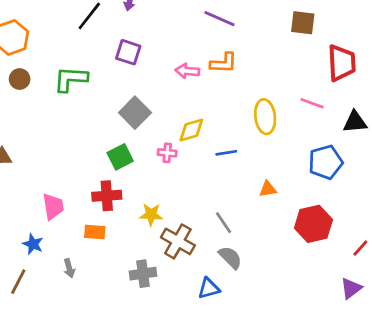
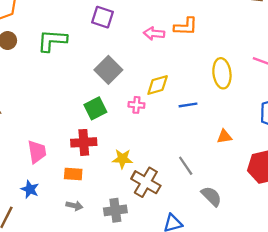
blue star: (33, 244) -> (30, 189), moved
gray semicircle: (230, 257) -> (211, 196), moved
gray arrow: (69, 268) -> (74, 206), moved, turned -63

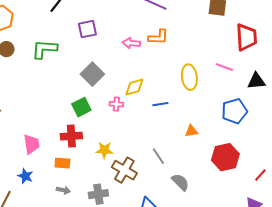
purple square: (102, 17) -> (87, 29), turned -30

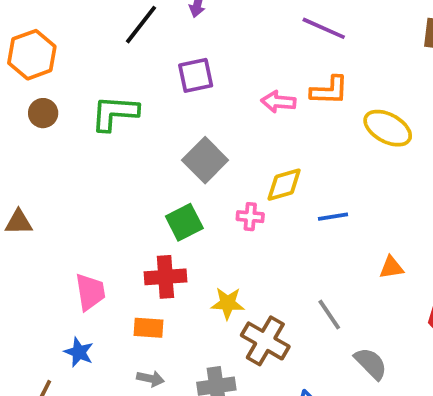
yellow ellipse: (189, 77) -> (388, 128), moved, turned -55

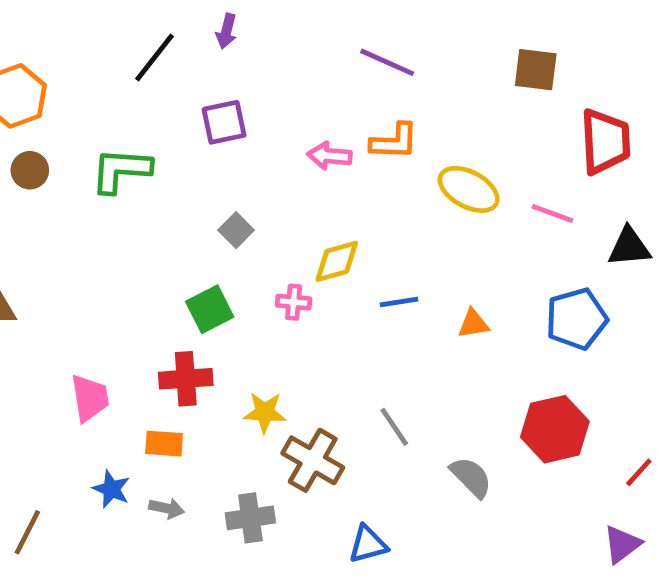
gray square: (205, 160) -> (236, 230), size x0.6
orange triangle: (391, 267) -> (473, 324), moved
blue star: (79, 352) -> (111, 489), moved
gray semicircle: (371, 363) -> (471, 477), moved

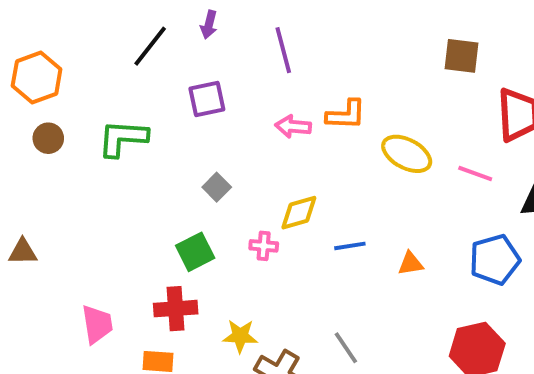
purple line: (387, 62) -> (283, 50), moved, turned 51

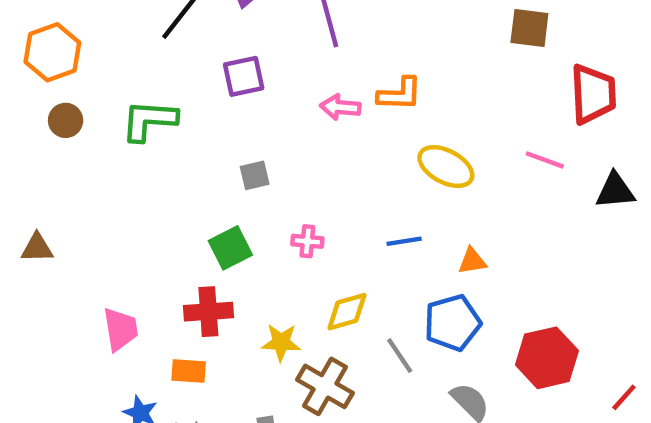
yellow ellipse: (407, 154) -> (446, 167), moved
gray square: (217, 187) -> (255, 175), turned 32
yellow diamond: (299, 213) -> (347, 312), moved
blue pentagon: (495, 260) -> (452, 323), moved

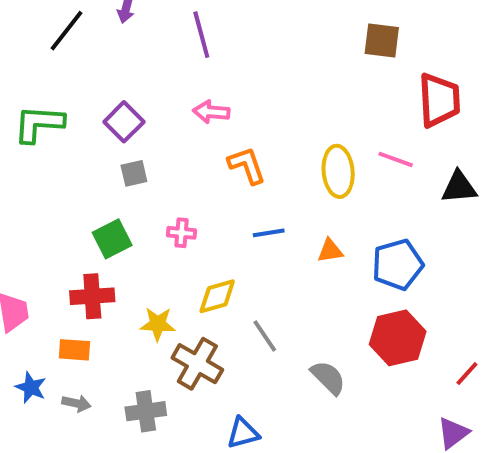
purple square: (244, 76) -> (124, 122), moved, turned -33
orange L-shape: (400, 94) -> (247, 165), moved, turned -111
yellow ellipse: (446, 167) -> (338, 171), moved, turned 57
blue pentagon: (452, 323) -> (398, 265), moved

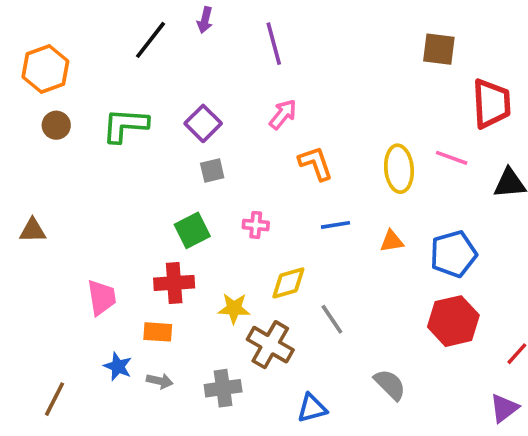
pink arrow: (211, 112) -> (283, 114), turned 124
gray semicircle: (328, 378) -> (390, 385), moved

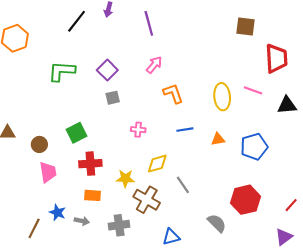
brown circle: (56, 125) -> (39, 144), moved
green square: (192, 230) -> (77, 133), moved
red hexagon: (453, 321) -> (245, 200), moved
orange rectangle: (158, 332) -> (92, 195), moved
brown line: (54, 399) -> (34, 228), moved

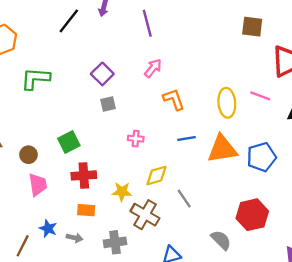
green L-shape: (62, 71) -> (35, 79), moved
orange triangle: (218, 139) -> (222, 149), size x2.0

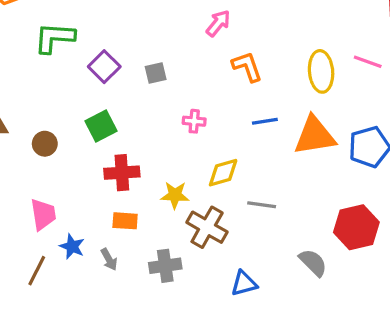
purple square: (102, 74) -> (104, 67), moved
pink trapezoid: (38, 185) -> (43, 214), moved
gray line: (184, 199) -> (262, 205), turned -48
gray arrow: (75, 238) -> (109, 259), turned 49

